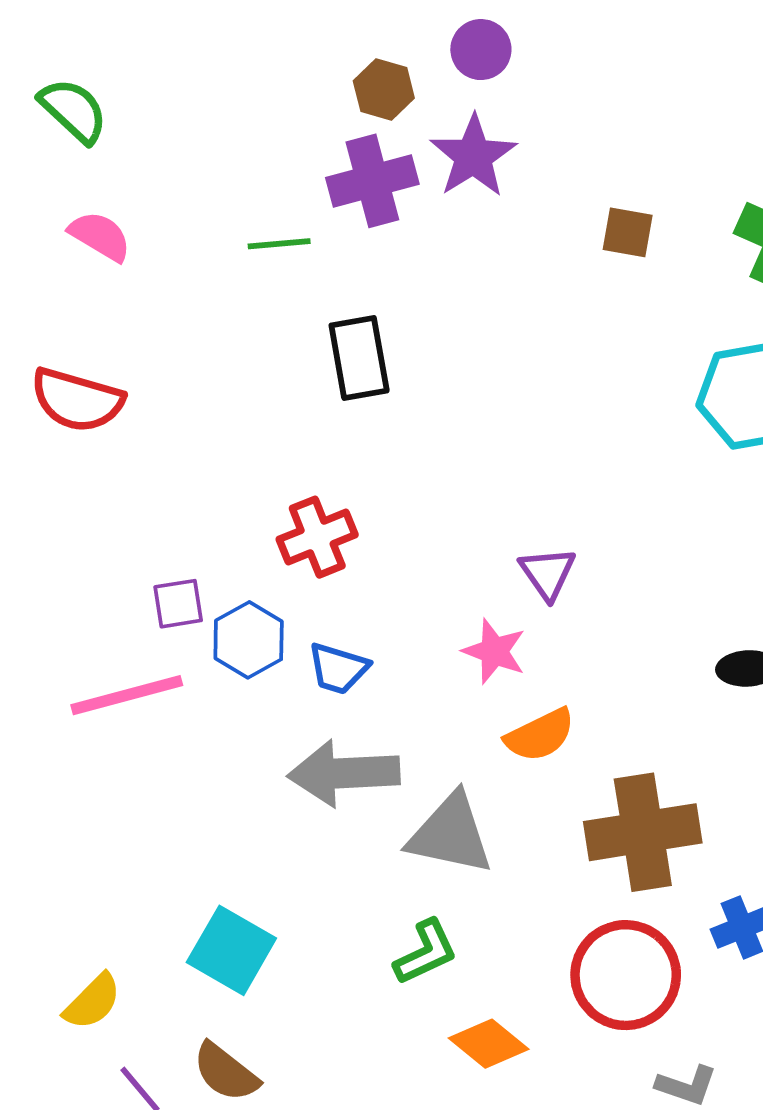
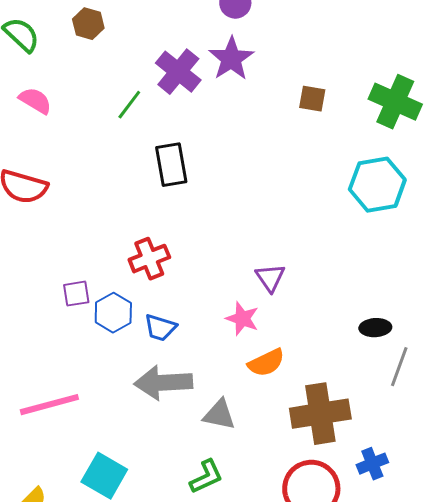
brown hexagon: (384, 90) -> (88, 24), moved
purple cross: (372, 181) -> (178, 72), turned -36
green line: (279, 244) -> (129, 105), turned -48
pink line: (127, 695) -> (49, 405), moved
gray triangle: (450, 834) -> (219, 415), size x0.7

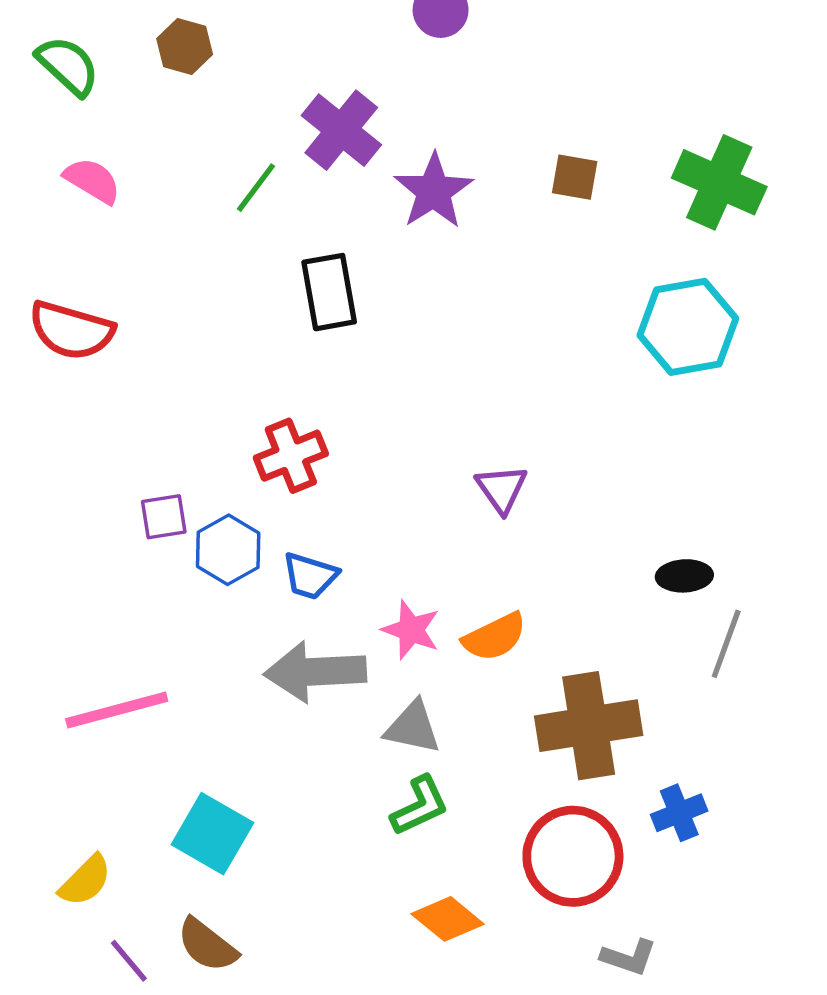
purple star: (231, 59) -> (434, 191), moved
pink star: (242, 319) -> (411, 630), moved
green L-shape: (206, 477) -> (420, 806), moved

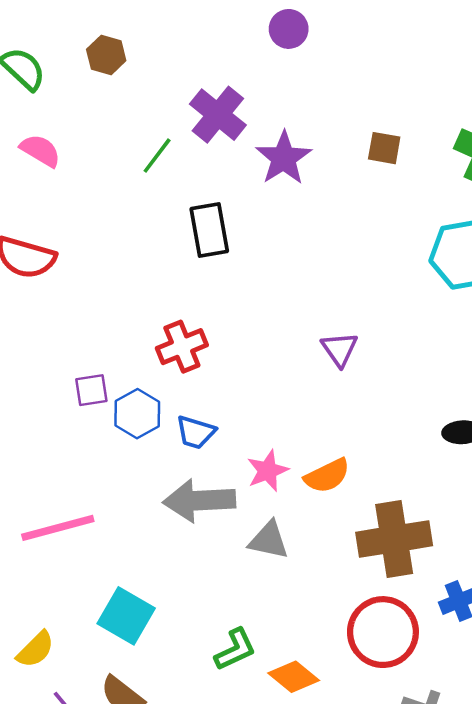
purple triangle: (502, 489) -> (340, 349), moved
pink star: (411, 630) -> (268, 471), turned 30
green L-shape: (420, 806) -> (235, 649), moved

